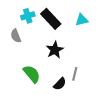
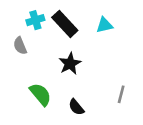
gray line: (75, 74) -> (121, 94), moved
black semicircle: (60, 84) -> (76, 107), turned 96

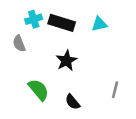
black rectangle: (65, 24) -> (62, 23), turned -30

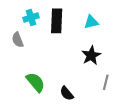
black rectangle: (62, 23) -> (57, 21), turned 75
black star: (67, 61) -> (91, 55), moved

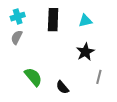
cyan cross: (31, 18) -> (18, 17), moved
gray semicircle: (18, 40) -> (17, 37), turned 48

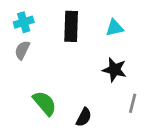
black star: (85, 52) -> (115, 70), turned -30
black semicircle: (62, 87) -> (84, 117), turned -112

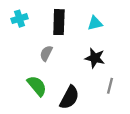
gray semicircle: (22, 50) -> (46, 53), moved
black semicircle: (84, 117) -> (69, 97), size x1.5

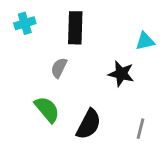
cyan triangle: (95, 23) -> (145, 41), moved
gray line: (110, 86) -> (141, 129), moved

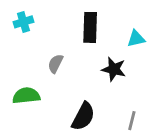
black rectangle: (75, 28) -> (90, 27), moved
green semicircle: (47, 109) -> (26, 96), moved, turned -56

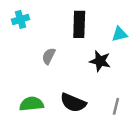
green semicircle: (26, 96) -> (31, 104), moved
black semicircle: (83, 116) -> (73, 103), turned 85

